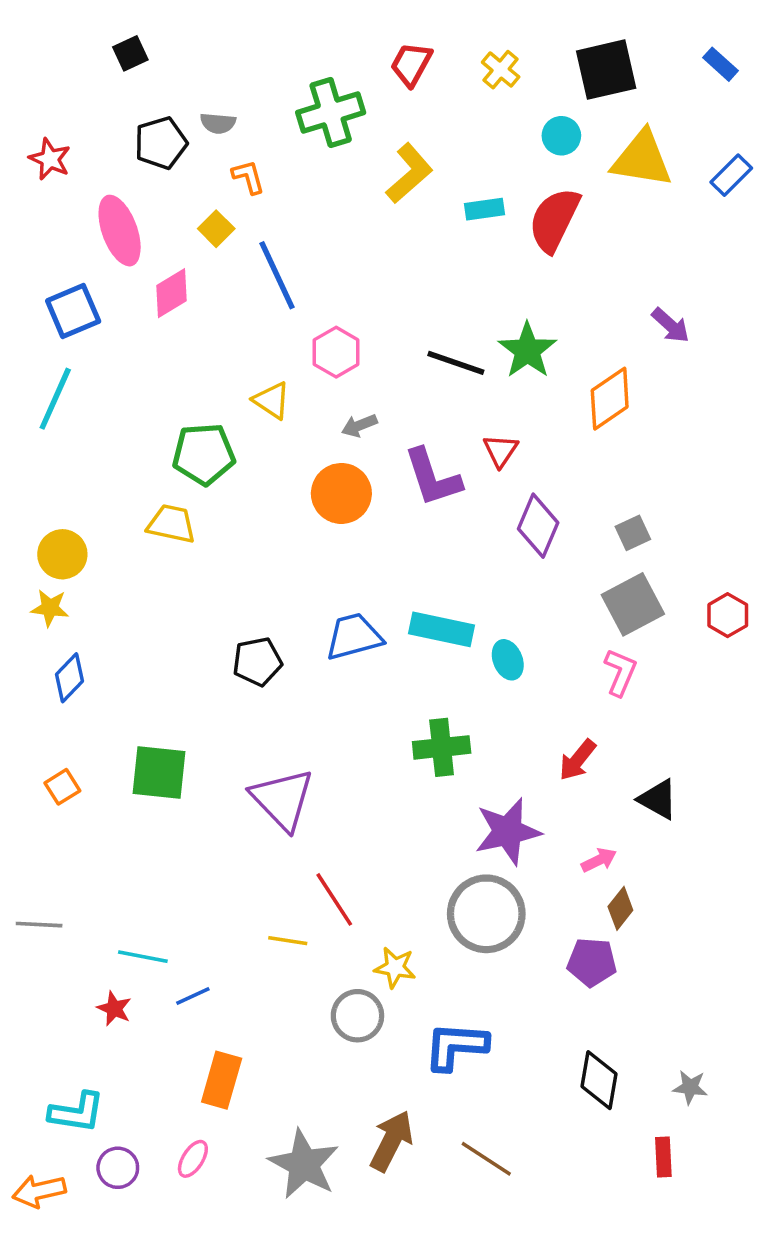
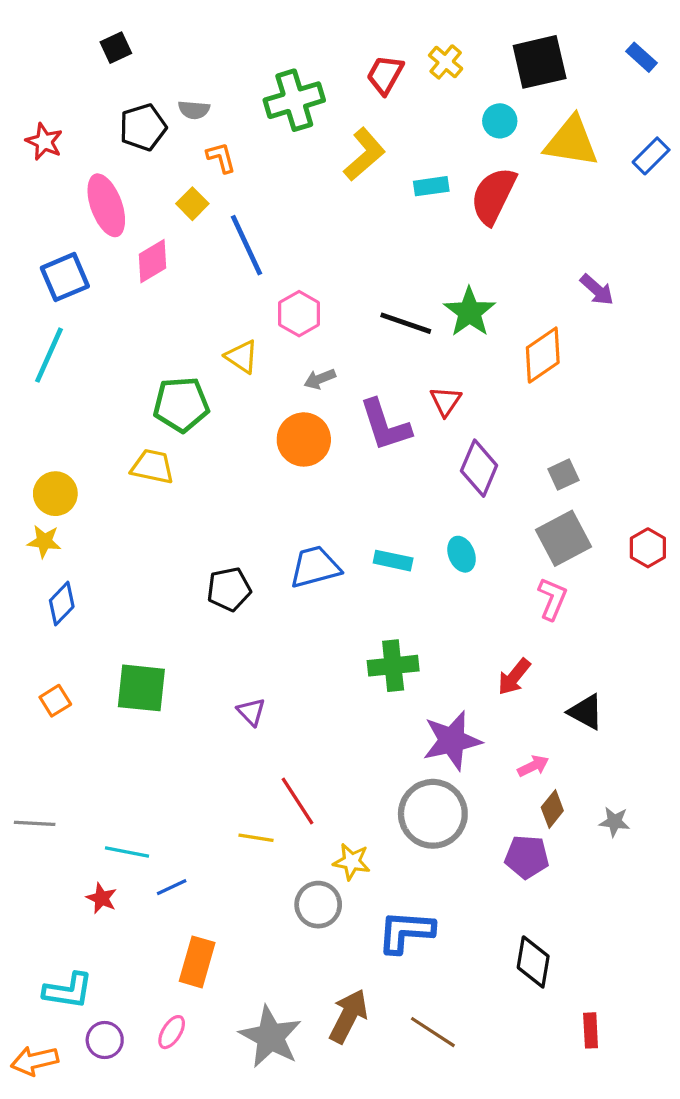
red trapezoid: (411, 64) -> (385, 75), moved
cyan rectangle: (442, 629) -> (393, 561), size x0.7
cyan ellipse: (508, 660) -> (462, 554), moved
purple triangle: (282, 799) -> (251, 712), size x0.5
gray star: (690, 1087) -> (614, 822), moved

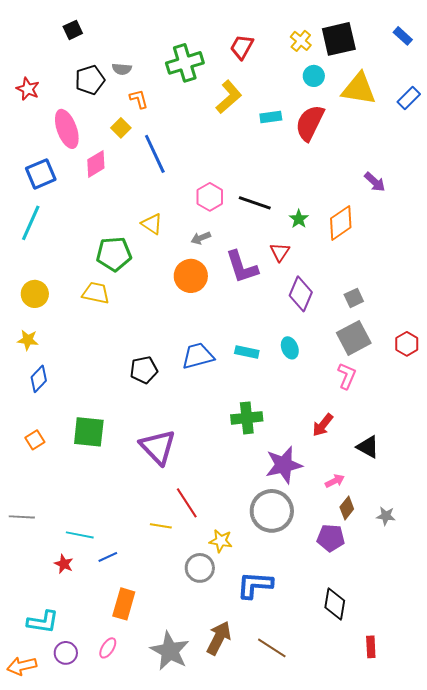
yellow cross: (446, 62) -> (301, 41), moved
green star: (469, 312) -> (299, 219), moved, size x0.6
pink hexagon: (299, 314) -> (210, 197), moved
yellow circle: (55, 494) -> (35, 294), moved
purple triangle: (251, 712) -> (158, 447), size x2.0

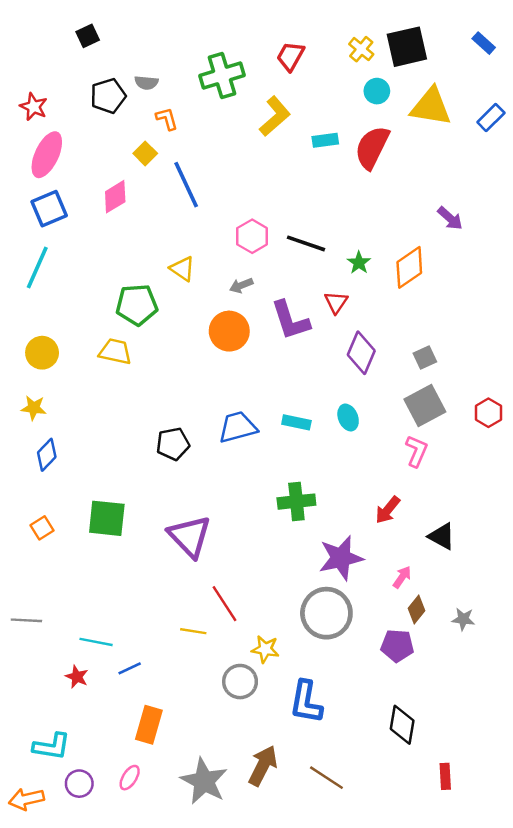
pink ellipse: (67, 129) -> (47, 155), moved, turned 45
pink arrow: (335, 481) -> (402, 577), turned -30
blue L-shape: (255, 585) -> (306, 702), turned -84

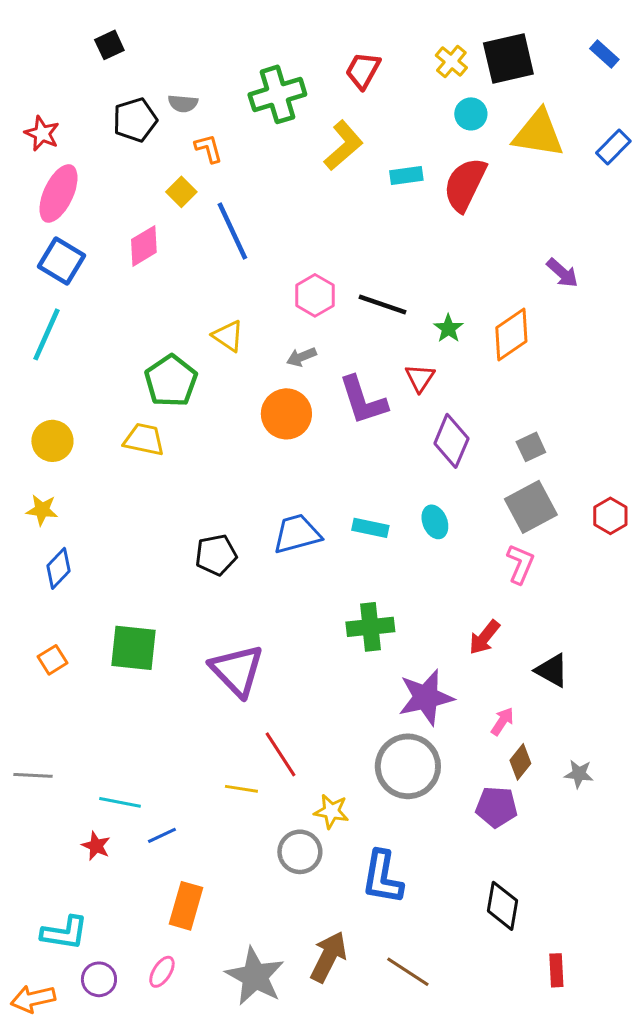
blue square: (49, 209) -> (61, 261), turned -36
green pentagon: (137, 305) -> (171, 381), turned -30

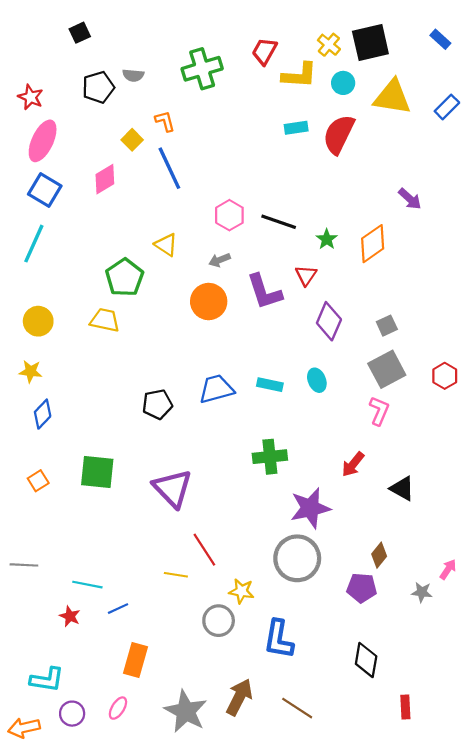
yellow L-shape: (343, 145) -> (299, 75), moved, turned 45
orange L-shape: (208, 148) -> (165, 121), moved
pink arrow: (502, 721) -> (448, 569), moved
gray star: (579, 774) -> (422, 592), moved

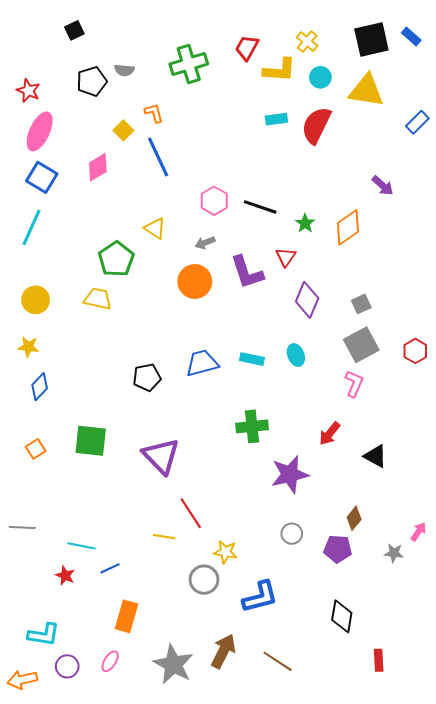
black square: (370, 42) -> (371, 40), moved
blue rectangle: (447, 107) -> (417, 122), moved
gray circle: (297, 558) -> (292, 534), moved, size x0.5
blue L-shape: (279, 639) -> (260, 597), turned -114

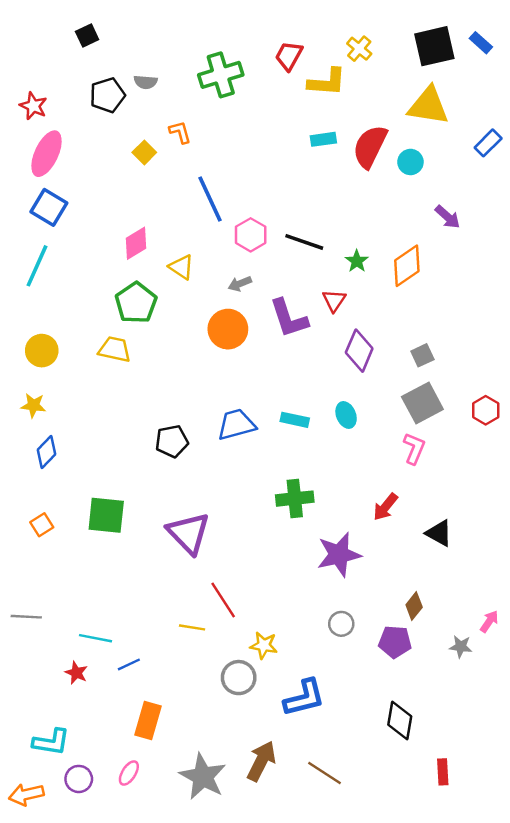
cyan circle: (320, 77) -> (410, 162), moved
blue line: (158, 157) -> (210, 199), moved
pink diamond: (98, 167) -> (136, 243), moved

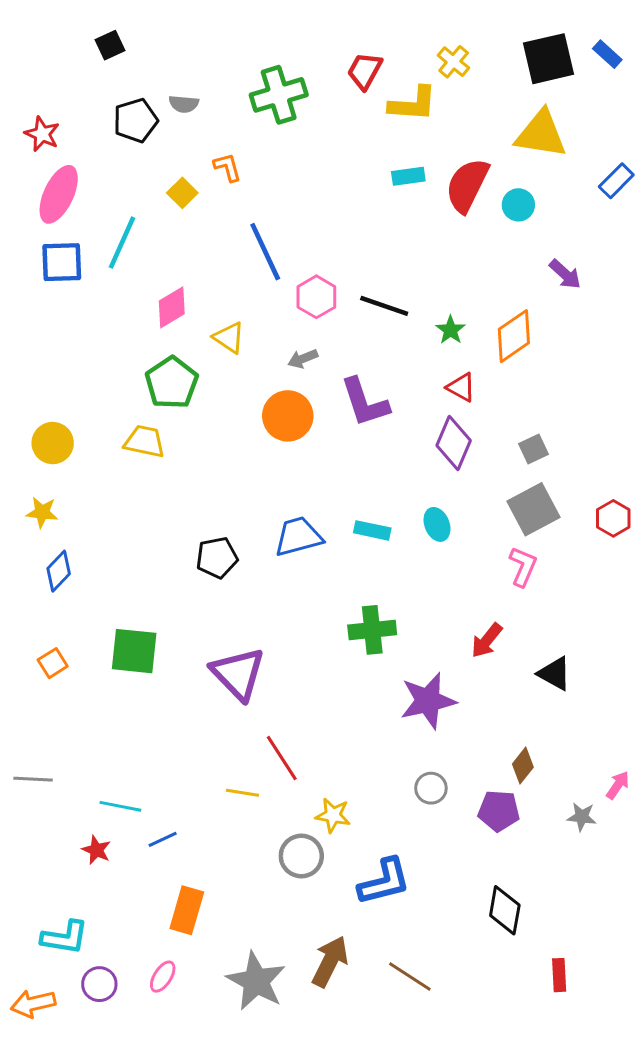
blue square: (49, 207) -> (62, 262), turned -33
cyan line: (37, 266) -> (122, 243), moved
red triangle: (334, 300) -> (461, 387), moved, turned -35

